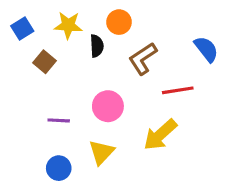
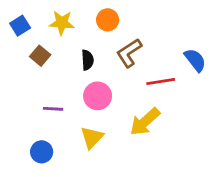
black semicircle: (97, 46) -> (88, 60), moved
blue semicircle: (206, 49) -> (195, 60), moved
blue circle: (59, 168) -> (42, 152), moved

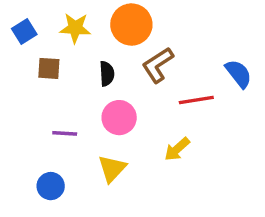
orange circle: (108, 20) -> (131, 25), size x1.5
brown square: (40, 56) -> (49, 68), turned -36
yellow arrow: (145, 122) -> (177, 149), size x0.7

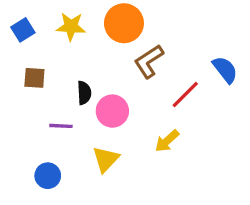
brown square: (49, 68) -> (34, 78), moved
black semicircle: (107, 74) -> (84, 93), moved
red line: (196, 100) -> (185, 94), turned -36

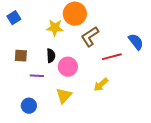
yellow star: (71, 27) -> (55, 28), moved
brown square: (34, 78) -> (21, 56), moved
red line: (185, 94) -> (112, 57), turned 30

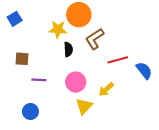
blue semicircle: (136, 42) -> (144, 70), moved
black semicircle: (51, 56) -> (68, 49), moved
pink circle: (68, 67) -> (76, 82), moved
yellow triangle: (64, 96) -> (84, 106), moved

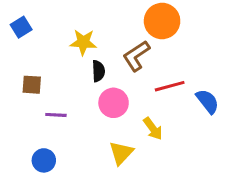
orange circle: (79, 15) -> (162, 21), moved
pink circle: (76, 82) -> (114, 103), moved
yellow arrow: (106, 89) -> (153, 129), turned -84

